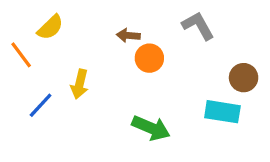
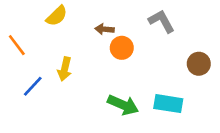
yellow semicircle: (50, 27) -> (57, 16), moved
cyan rectangle: (222, 112) -> (168, 104), moved

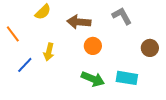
brown arrow: (104, 29) -> (79, 22), size x1.6
orange circle: (122, 48) -> (93, 46), moved

